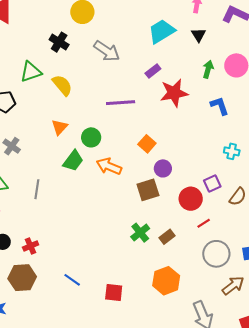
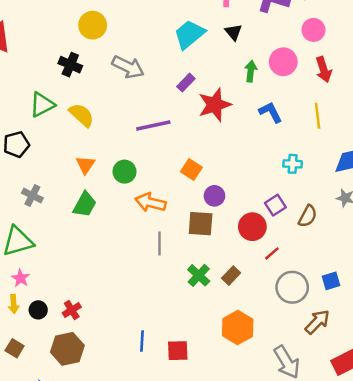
green trapezoid: (73, 161) -> (85, 204), moved
gray line: (37, 189) -> (159, 243), moved
brown square: (148, 190) -> (201, 224), turned 30
blue line: (72, 280) -> (142, 341), moved, turned 66

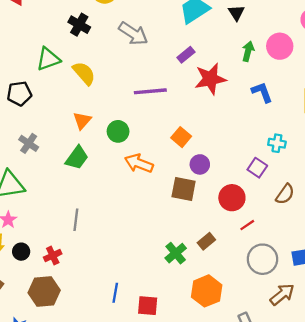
purple square: (275, 205) -> (257, 168), moved, turned -30
gray line: (159, 243) -> (76, 220), moved
green cross: (199, 275) -> (176, 253), moved

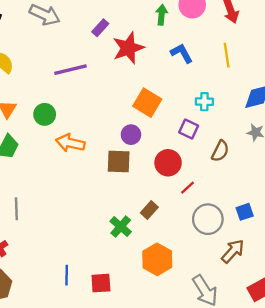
orange square: (181, 137) -> (147, 103), moved, size x1.4

